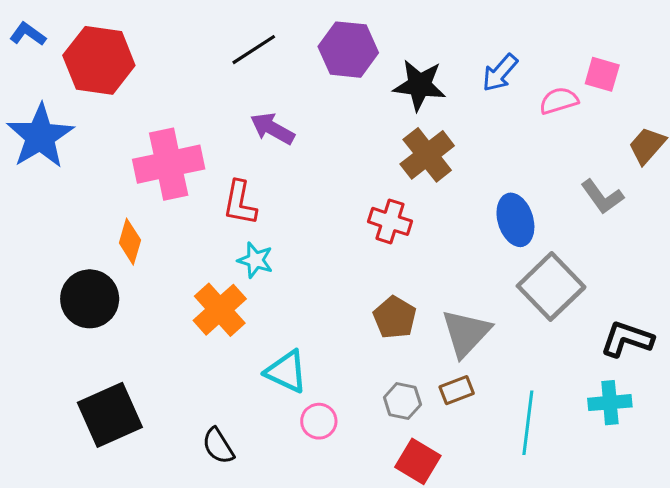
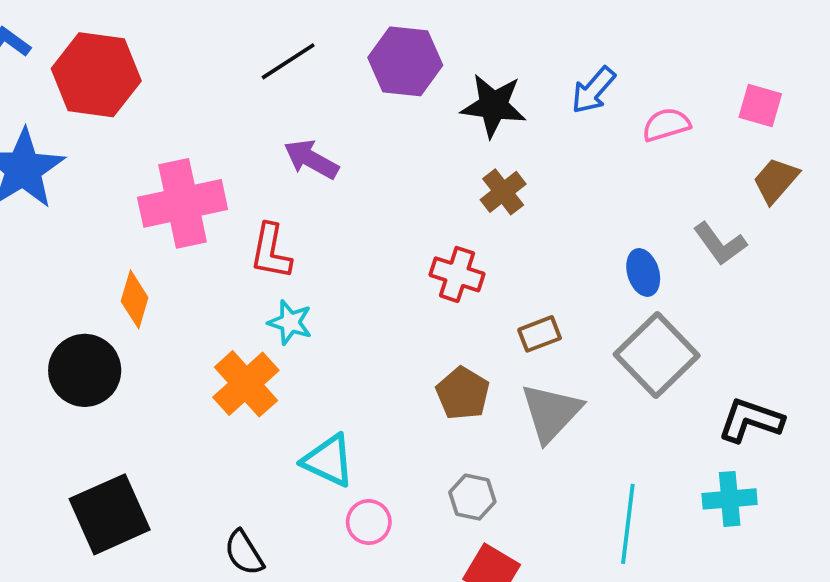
pink square: (602, 74) -> (760, 105), moved
brown cross: (427, 155) -> (503, 192), size x0.7
blue ellipse: (515, 220) -> (643, 272), moved, size x0.7
brown rectangle: (457, 390) -> (540, 334), moved

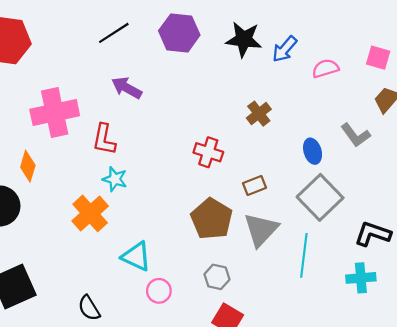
black star: (493, 105) -> (244, 39), moved
brown cross: (503, 192) -> (259, 114), moved
brown pentagon: (463, 393) -> (212, 219), size x1.4
cyan line: (628, 524) -> (304, 255), moved

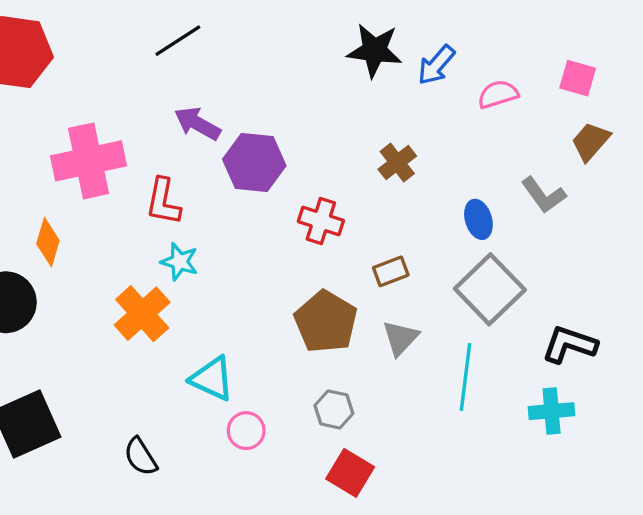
purple hexagon: (179, 33) -> (254, 163), moved
gray triangle: (261, 230) -> (400, 338), size x0.7

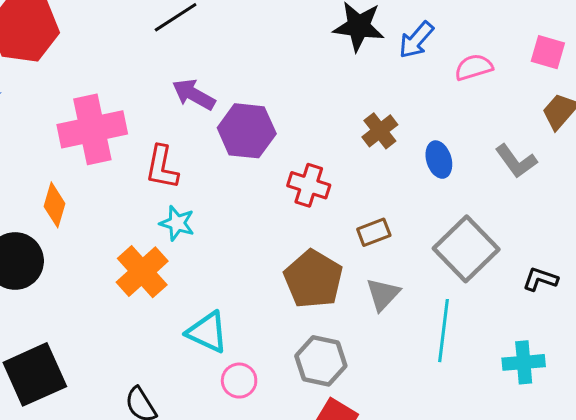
blue ellipse: (478, 219) -> (439, 160), moved
black L-shape: (569, 344) -> (540, 279), moved, size x0.7
gray hexagon: (334, 409) -> (321, 361), size x1.4

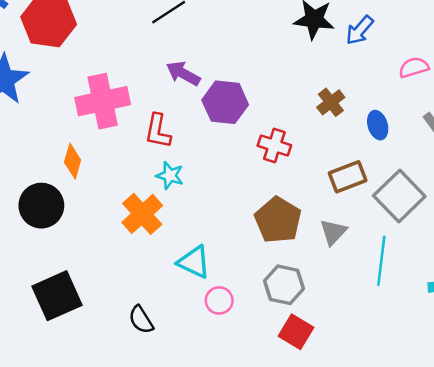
pink semicircle: (474, 67) -> (414, 67), moved
brown rectangle: (374, 232) -> (348, 177), moved, size x1.4

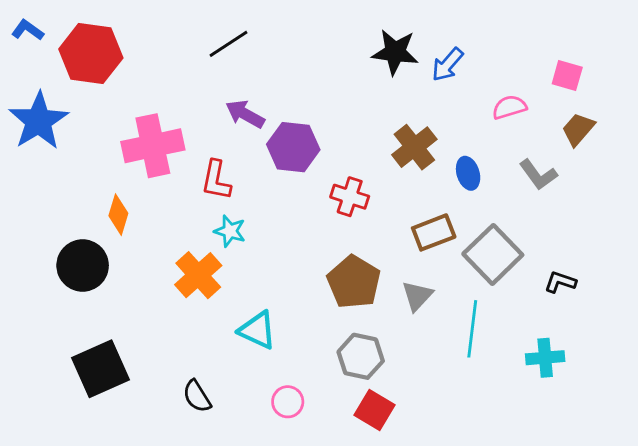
brown cross: (331, 102) -> (414, 147), size x1.4
pink circle: (219, 300) -> (288, 402), moved

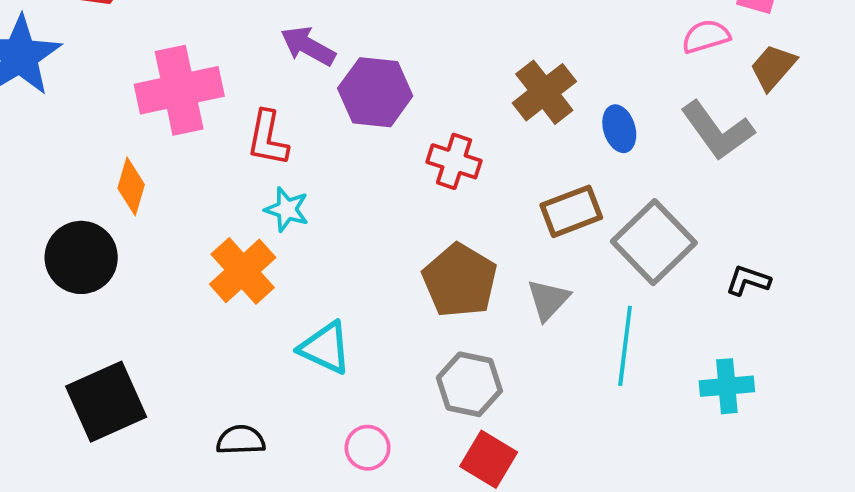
pink semicircle: (509, 107) -> (706, 36), moved
gray L-shape: (538, 175) -> (717, 131), size x1.4
black semicircle: (197, 396) -> (241, 440), turned 120

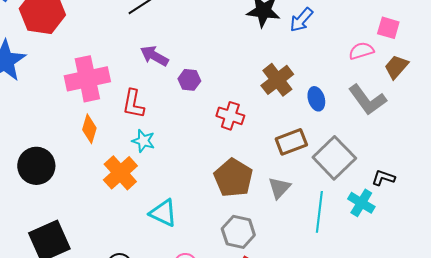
purple hexagon: (375, 92) -> (189, 80), size x0.6
orange diamond: (131, 186) -> (89, 129), moved
cyan cross: (727, 386) -> (361, 203), moved, turned 36

